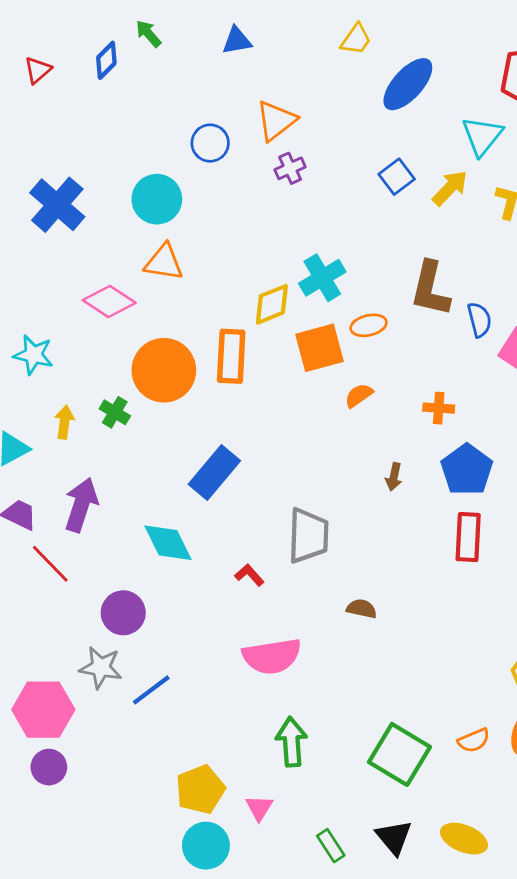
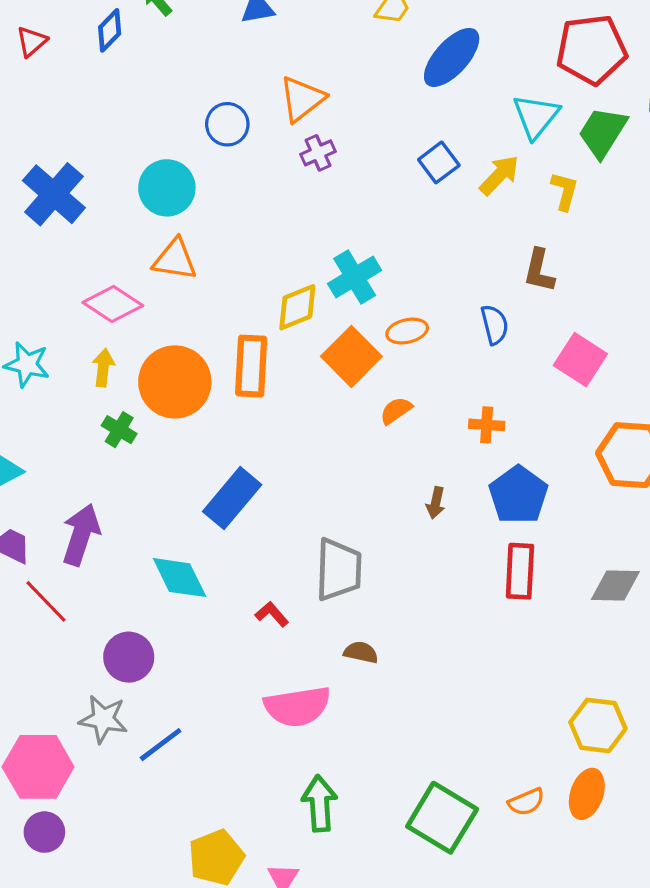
brown L-shape: (430, 289) -> (539, 271), moved, size x0.7
blue semicircle: (479, 320) -> (495, 325), moved
orange square: (320, 348) -> (351, 356), turned -30
yellow arrow: (64, 422) -> (103, 368), moved
brown semicircle: (362, 609) -> (361, 652), moved

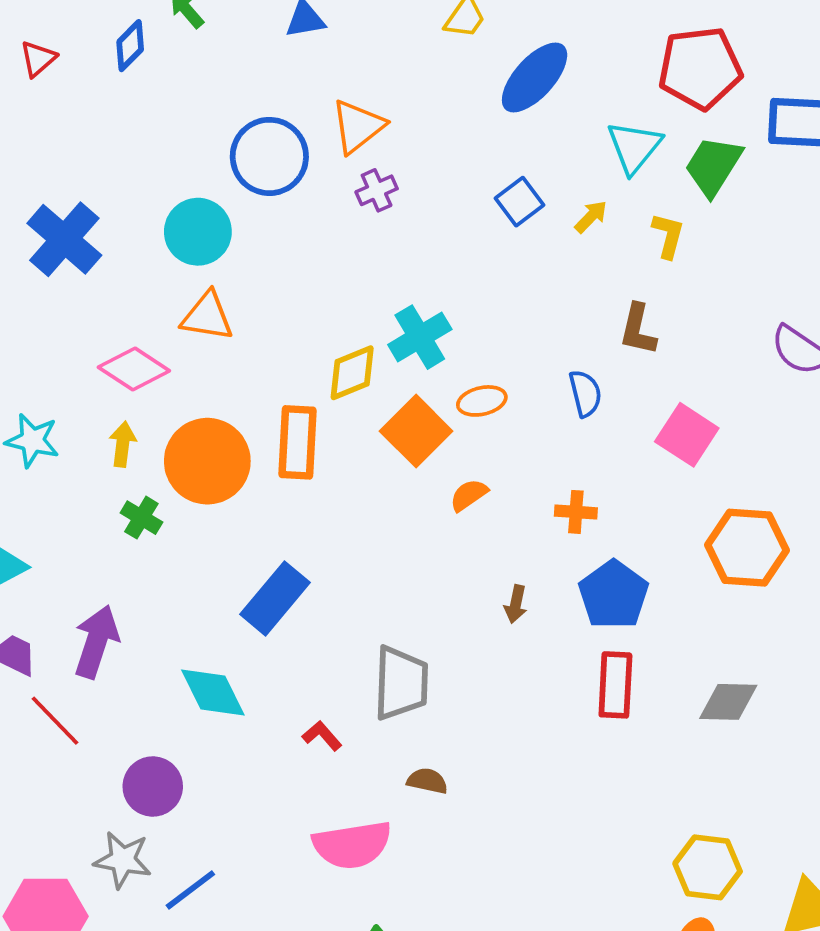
blue circle: (227, 124) -> (269, 156), size x1.5
yellow arrow: (499, 175) -> (591, 217), size x0.7

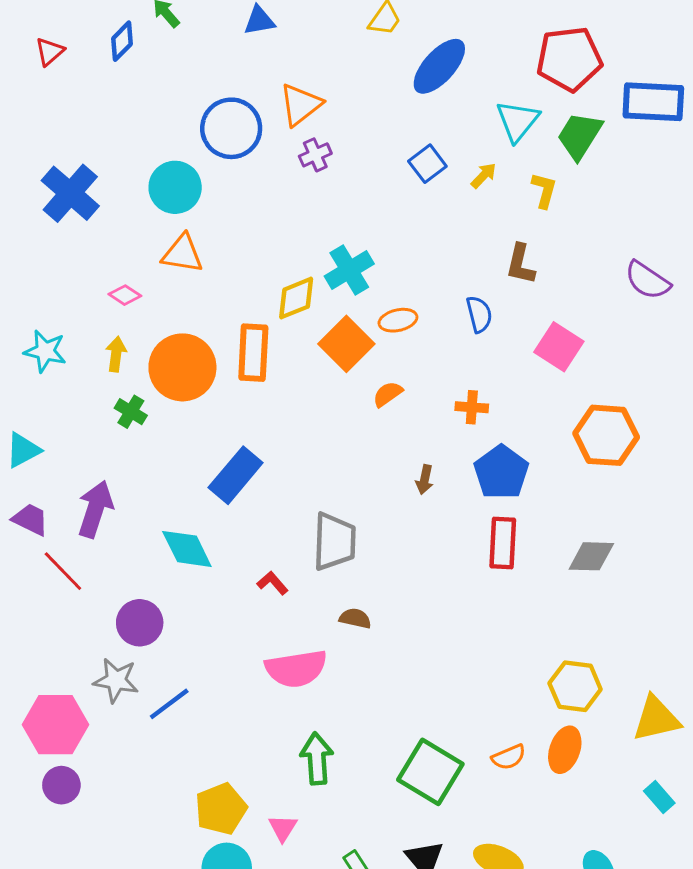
pink diamond: (134, 369) -> (125, 295), size x0.6

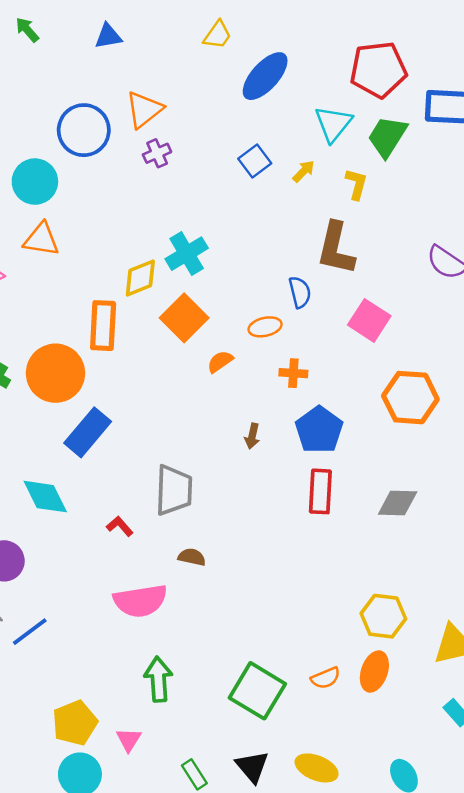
brown L-shape: (520, 264) -> (336, 248), size x1.5
orange ellipse: (398, 320) -> (265, 327), moved
orange circle: (182, 367) -> (55, 373), moved

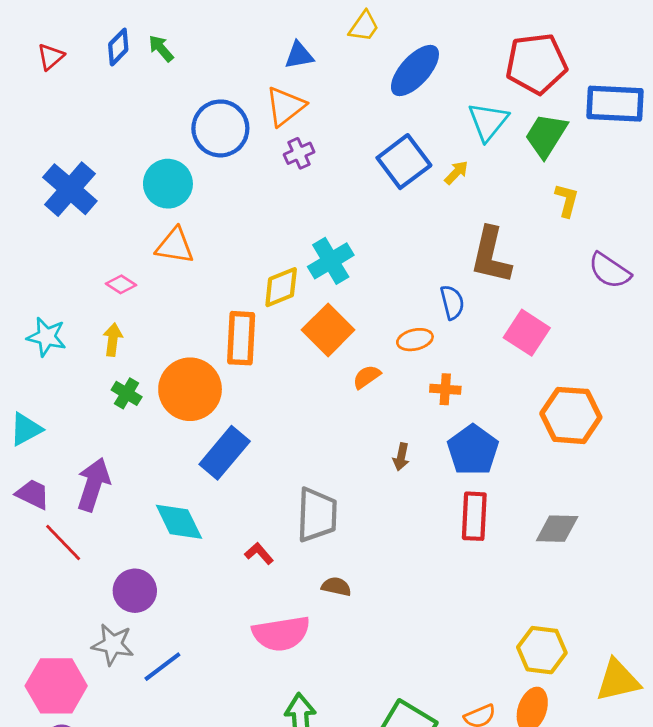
green arrow: (27, 30) -> (161, 48), moved
blue triangle: (108, 36) -> (299, 55), moved
blue square: (255, 161) -> (404, 162), size x1.5
yellow L-shape: (356, 184) -> (567, 200), moved

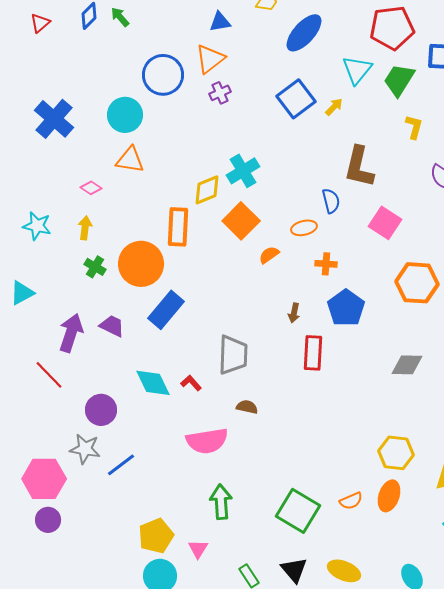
purple trapezoid: (33, 494) -> (112, 326), moved
red rectangle: (474, 516) -> (313, 353), moved
cyan diamond: (179, 522) -> (153, 383), moved

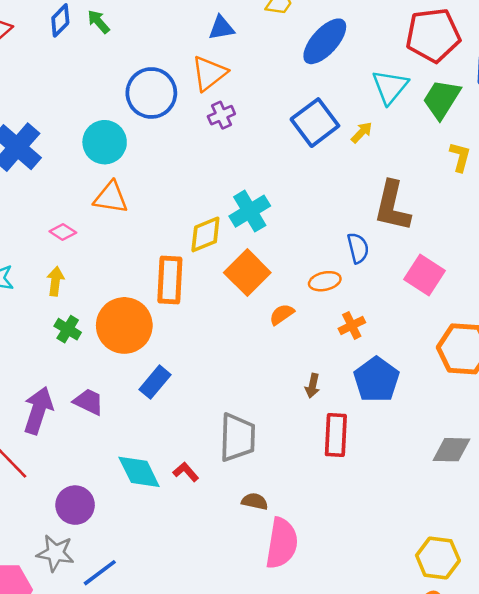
orange cross: (326, 264) -> (352, 325), turned -30
blue rectangle: (166, 310) -> (155, 382), size x0.7
pink semicircle: (207, 441) -> (282, 543), moved, turned -72

